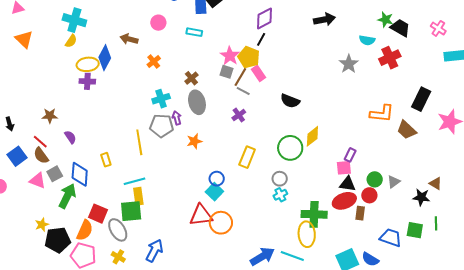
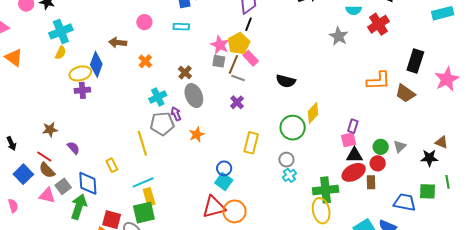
cyan cross: (74, 20) -> (61, 31), turned -30
yellow pentagon: (249, 57) -> (239, 44), turned 30

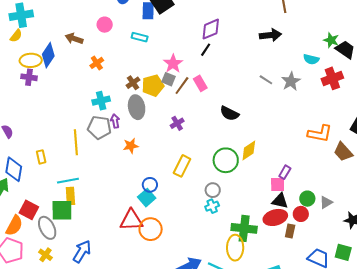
yellow pentagon: (239, 44) -> (153, 86), moved
gray line: (238, 78) -> (266, 80), moved

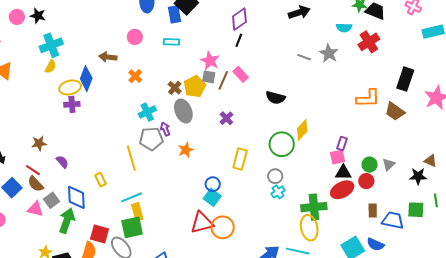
brown rectangle: (290, 231) -> (373, 210), moved

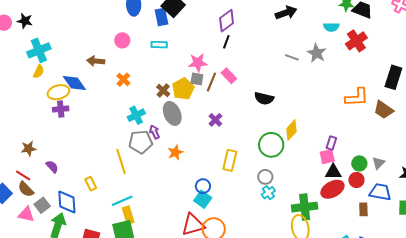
pink star: (210, 61) -> (198, 63), turned -30
blue diamond: (86, 79) -> (74, 83), turned -55
blue trapezoid: (393, 220) -> (380, 192), moved

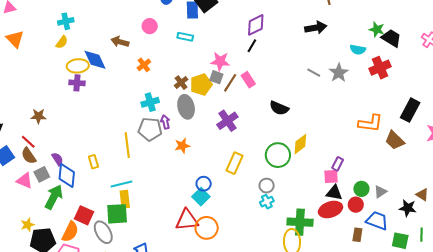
cyan cross: (39, 50) -> (66, 21), size x0.7
purple cross: (215, 120) -> (227, 121), size x1.5
purple semicircle: (52, 167) -> (58, 159), moved

